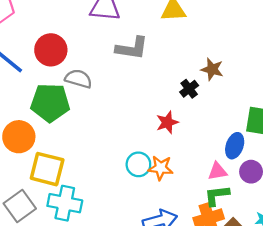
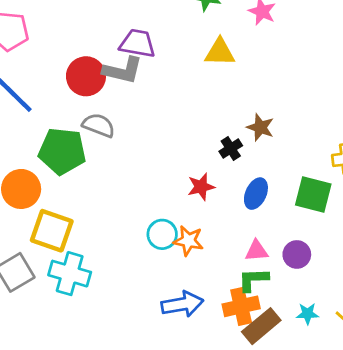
gray L-shape: (132, 48) -> (123, 70), moved
red circle: (51, 50) -> (86, 76), moved
blue ellipse: (235, 146) -> (256, 194), moved

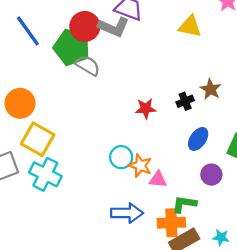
green pentagon: (62, 151) -> (72, 47), moved
red star: (201, 187) -> (146, 109), moved
pink triangle: (256, 251) -> (158, 179), moved
purple circle: (297, 254) -> (211, 175), moved

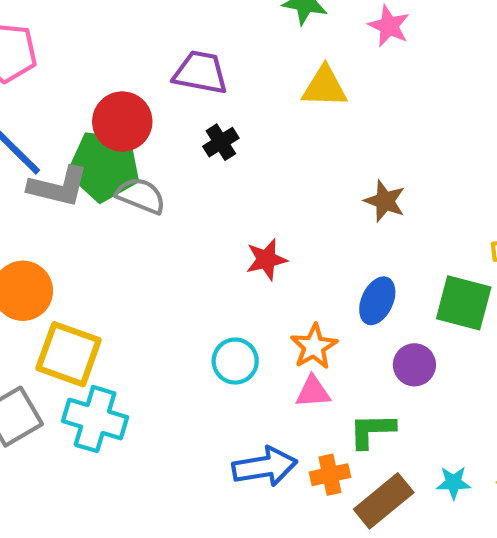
gray L-shape: (114, 27) -> (58, 187), moved
black cross: (185, 101) -> (221, 142), moved
orange star: (140, 166) -> (314, 347), moved, turned 30
orange cross: (171, 223) -> (330, 475), moved, size x0.7

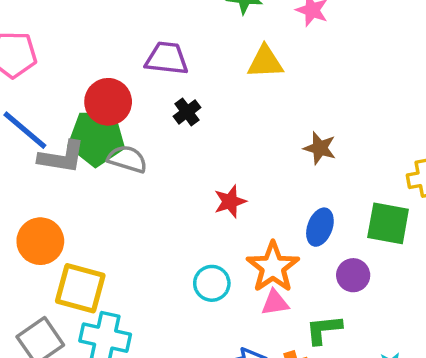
orange star: (314, 347) -> (273, 267), size x1.4

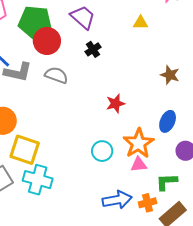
purple trapezoid: (167, 58) -> (83, 17), turned 32
yellow triangle: (265, 62) -> (141, 23), size x0.7
green pentagon: (97, 138) -> (35, 22), moved

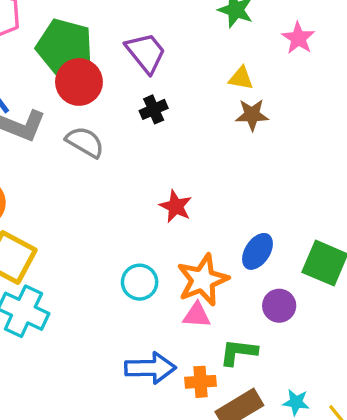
brown star: (170, 75) -> (252, 115), moved, turned -30
red star: (115, 103) -> (176, 206), turned 30

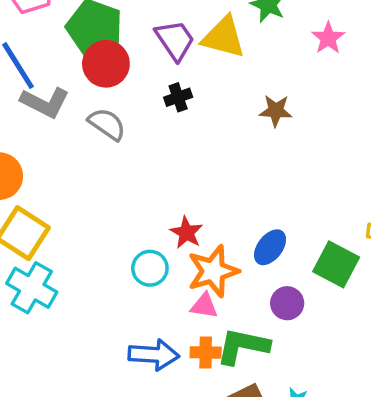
yellow triangle: (241, 78) -> (223, 37), moved, size x1.8
red star: (176, 206) -> (186, 233), moved
green L-shape: (238, 352) -> (243, 346), size x1.4
orange cross: (200, 382) -> (206, 352), moved

